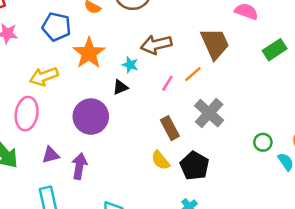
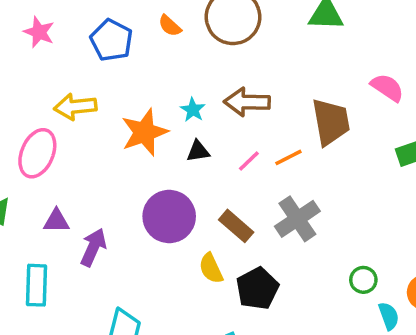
orange star: (89, 53) -> (144, 132), moved
cyan star: (130, 65) -> (193, 110), moved
black triangle: (120, 87) -> (198, 151), moved
purple circle: (91, 117) -> (169, 217), moved
brown rectangle: (170, 128) -> (236, 226), turned -35

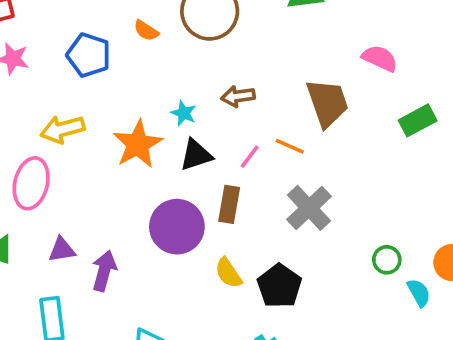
brown arrow: (247, 102) -> (238, 96), size x0.7
black triangle: (198, 151) -> (196, 155), size x1.4
orange line: (288, 157) -> (290, 146), turned 60
brown rectangle: (236, 226) -> (229, 204), moved, turned 68

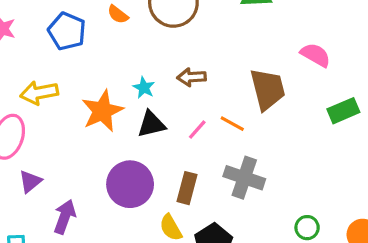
brown rectangle: (229, 204) -> (187, 188), moved
gray cross: (309, 208) -> (244, 178), turned -33
purple triangle: (62, 250) -> (30, 181), moved, turned -35

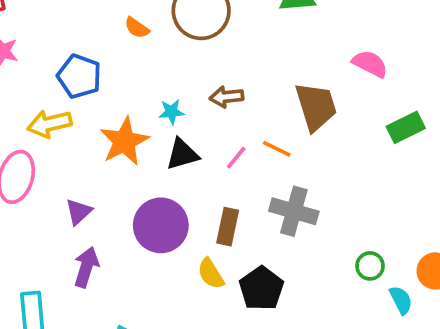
blue pentagon: (67, 31) -> (79, 76), moved
cyan star: (144, 88) -> (171, 112), turned -30
purple triangle: (30, 181) -> (79, 212), moved

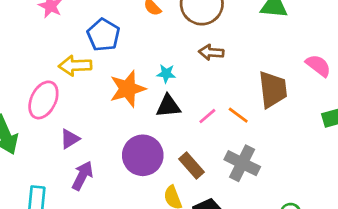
brown arrow: (227, 97) -> (211, 52), moved
purple triangle: (79, 212) -> (70, 139), moved
brown rectangle: (228, 227) -> (192, 165), turned -64

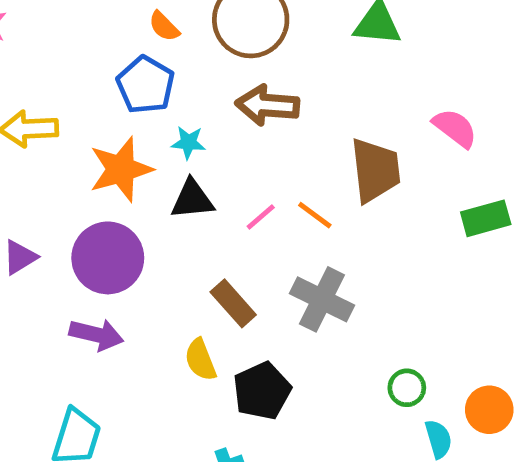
blue pentagon: (103, 35) -> (146, 85), moved
brown arrow: (211, 52) -> (267, 105), size x1.4
purple circle: (143, 155) -> (108, 258), moved
purple arrow: (82, 176) -> (96, 335), moved, turned 76

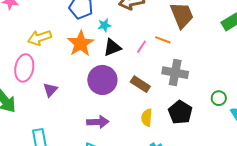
purple circle: (108, 258) -> (102, 80), moved
purple arrow: (96, 335) -> (98, 122), moved
yellow semicircle: (200, 360) -> (147, 118), moved, turned 42
black pentagon: (262, 391) -> (180, 112), moved

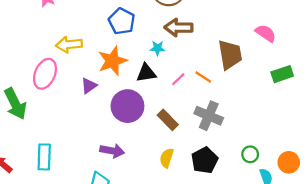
cyan star: (104, 25) -> (157, 48), moved
purple triangle: (50, 90) -> (89, 86), moved

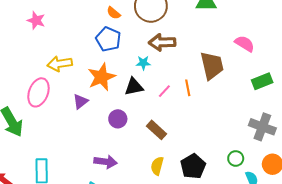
orange line: (203, 77) -> (188, 88), turned 49
purple circle: (127, 106) -> (118, 119), size x0.6
gray cross: (209, 116) -> (262, 127), moved

